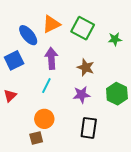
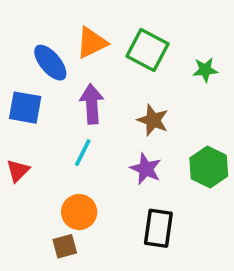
blue square: (14, 60) -> (25, 108), turned 36
purple star: (82, 95) -> (146, 169), turned 30

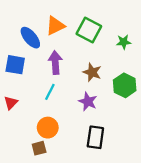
green hexagon: (209, 167) -> (125, 85), moved

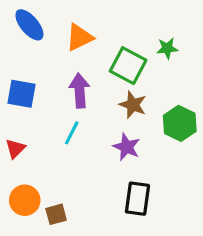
green square: (89, 30) -> (128, 66), moved
blue ellipse: (30, 38) -> (29, 25), moved
green star: (124, 42) -> (167, 48), moved
orange circle: (48, 128) -> (25, 200), moved

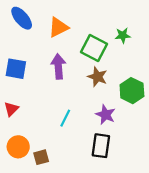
cyan line: (72, 133) -> (65, 118), moved
purple star: (127, 147) -> (105, 115), moved

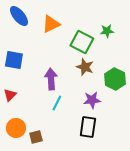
purple arrow: (58, 66) -> (51, 79), moved
purple star: (105, 115) -> (92, 100), turned -30

